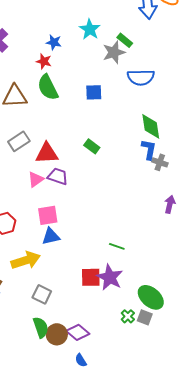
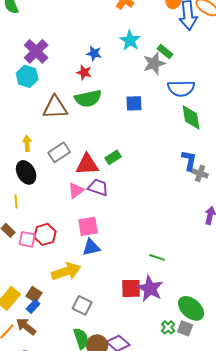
green semicircle: (48, 87) -> (88, 98), turned -76
green diamond: (151, 126) -> (191, 117), moved
green rectangle: (92, 146) -> (113, 157), moved, turned -70

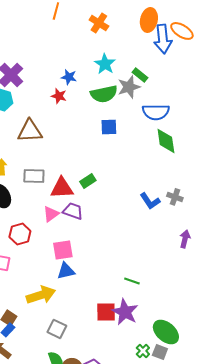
green semicircle: (88, 98) -> (104, 94), moved
gray rectangle: (59, 152) -> (34, 176), turned 35
blue L-shape: (189, 160) -> (150, 201), moved, turned 135
red hexagon: (45, 234) -> (20, 234), moved

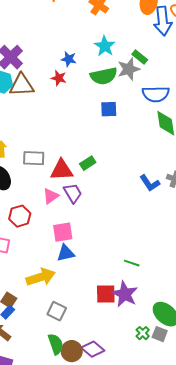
brown triangle: (30, 131) -> (22, 85), moved
purple trapezoid: (73, 211) -> (73, 193), turned 40

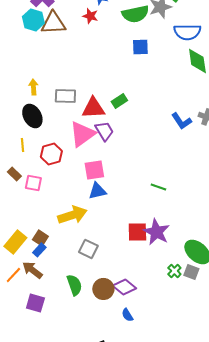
pink triangle: (51, 196) -> (82, 134), size x1.6
green line: (132, 263) -> (158, 187), moved
green semicircle: (56, 344) -> (74, 285), moved

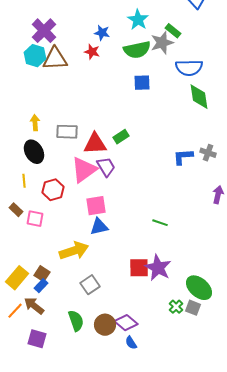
blue L-shape: (181, 121) -> (183, 157), turned 120
gray square: (88, 249) -> (90, 285), turned 30
blue semicircle: (127, 315) -> (131, 343), moved

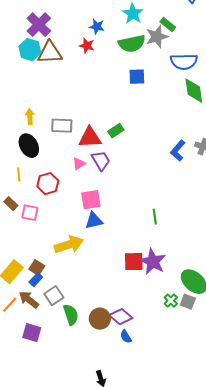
blue L-shape: (183, 157) -> (178, 151), turned -45
pink triangle: (84, 170) -> (79, 164), size x0.5
green line: (160, 223) -> (155, 217), turned 63
gray square: (90, 285) -> (54, 296), moved

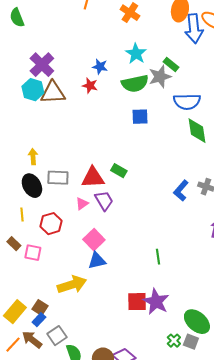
gray rectangle: (62, 126) -> (58, 178), moved
green rectangle: (116, 131) -> (119, 171), turned 63
pink square: (91, 200) -> (94, 240), turned -35

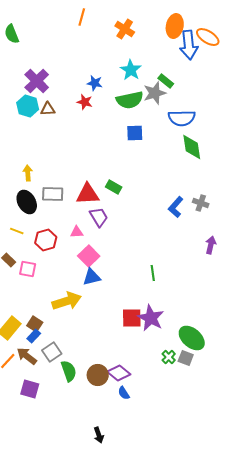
brown triangle: (53, 93) -> (48, 109), size x0.6
pink triangle: (82, 204) -> (77, 232), moved, turned 32
yellow line: (22, 215) -> (17, 231), turned -64

